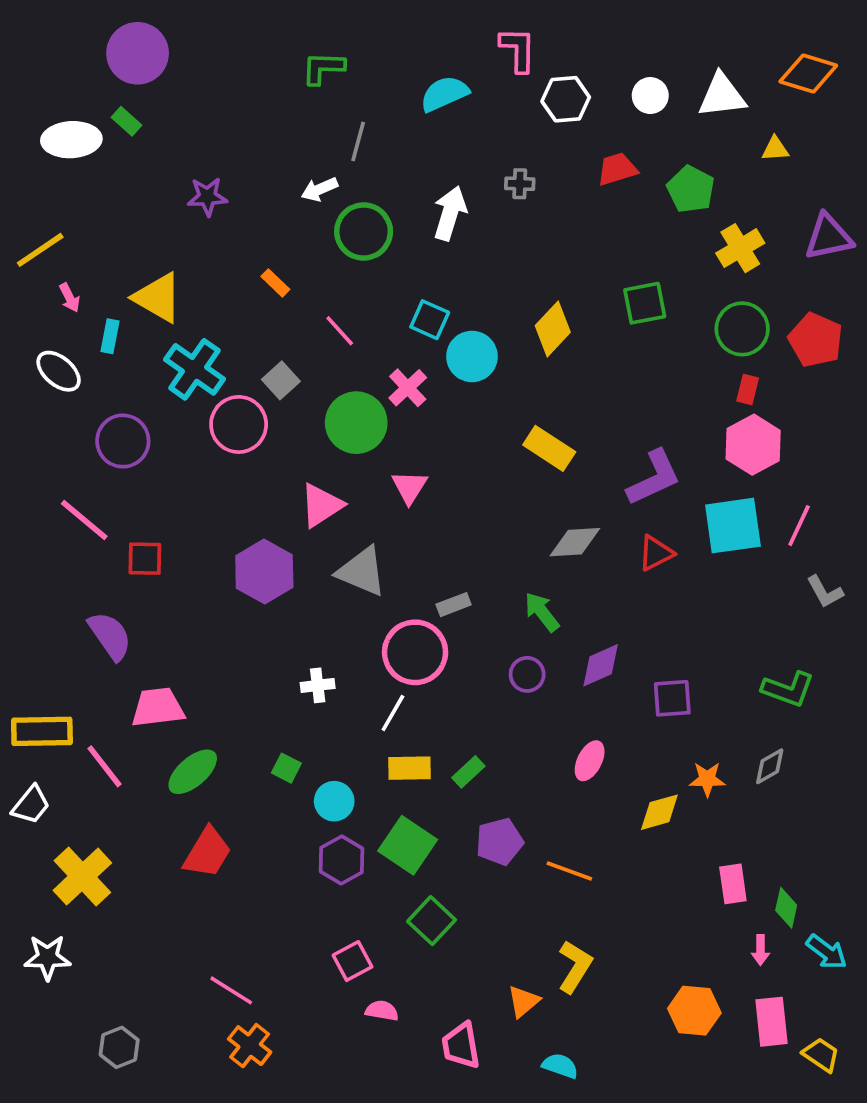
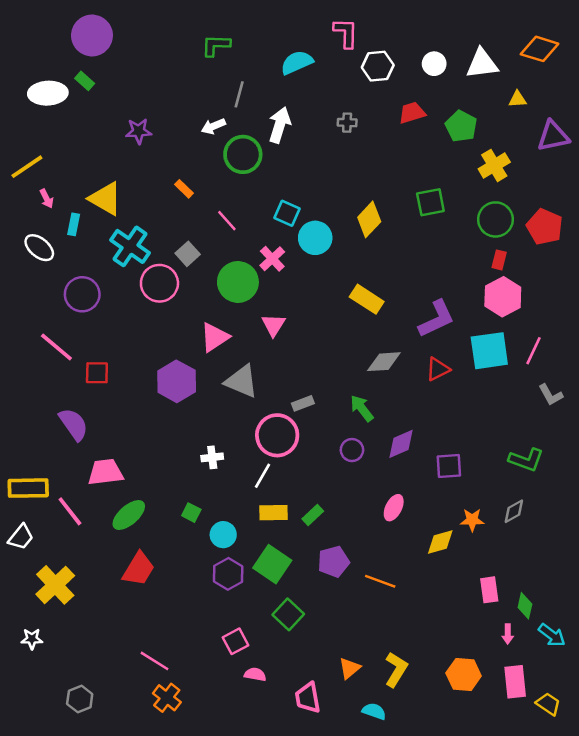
white arrow: (450, 213) -> (280, 125), moved
purple triangle: (828, 237) -> (553, 136), moved
white star: (47, 957) -> (32, 639), size x0.7
yellow L-shape: (575, 967) -> (396, 670), moved

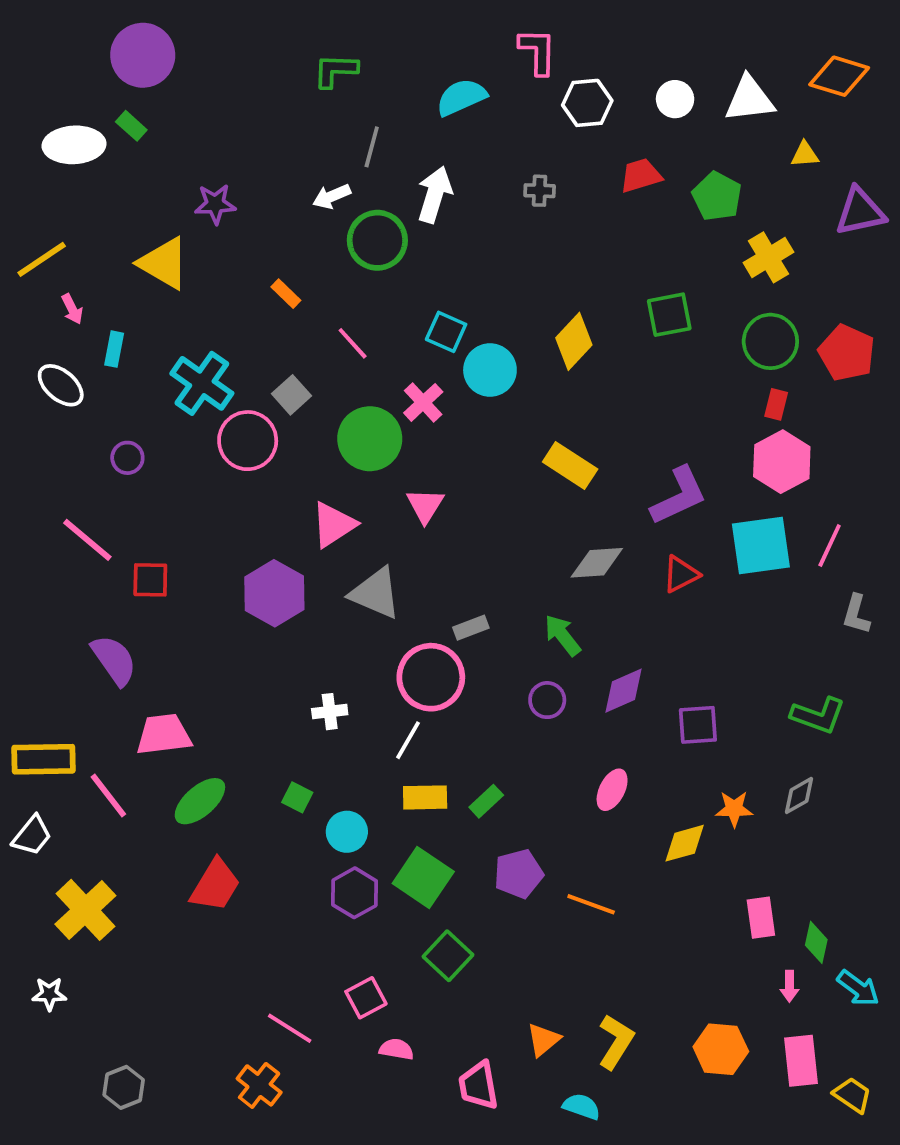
yellow triangle: (105, 199) -> (164, 263), moved
purple circle: (82, 294) -> (127, 458), size x0.6
gray L-shape: (551, 395) -> (856, 614), turned 45
pink line: (155, 661) -> (290, 1028), moved

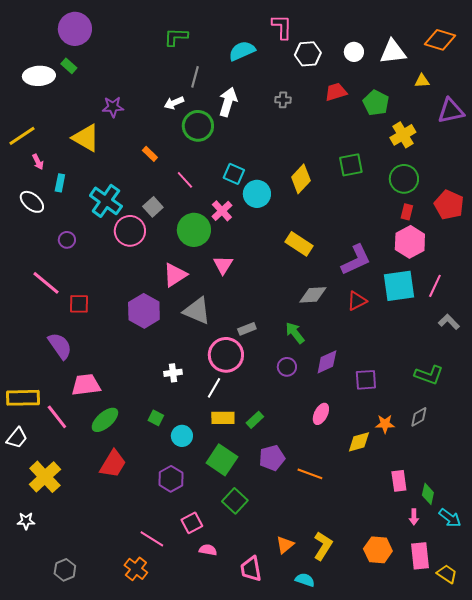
red pentagon: (847, 353) -> (449, 205), moved
gray L-shape: (856, 614) -> (449, 322), turned 120
purple hexagon: (354, 893) -> (171, 479), moved

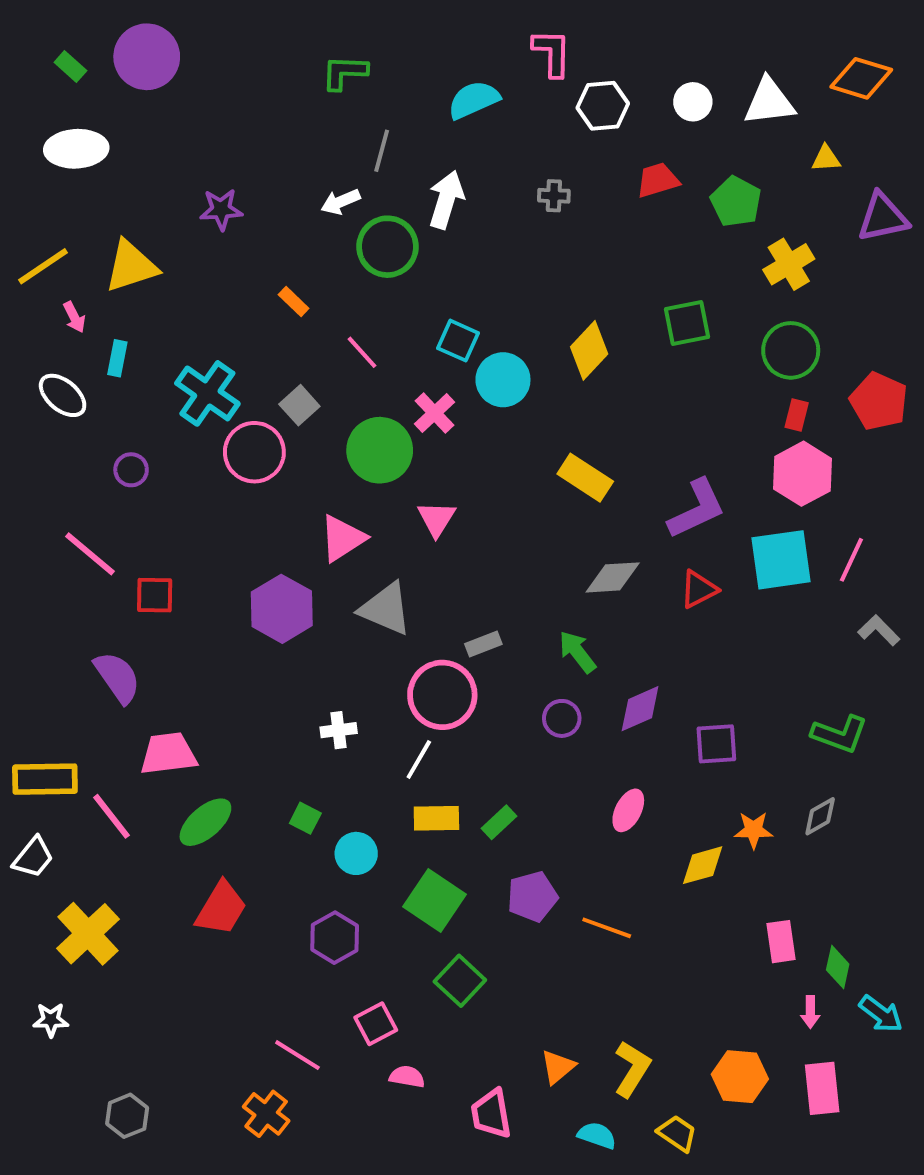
green rectangle: (69, 66) -> (70, 67), moved
yellow triangle: (86, 138) -> (131, 266), moved, turned -48
yellow trapezoid: (447, 574) -> (677, 1133), moved

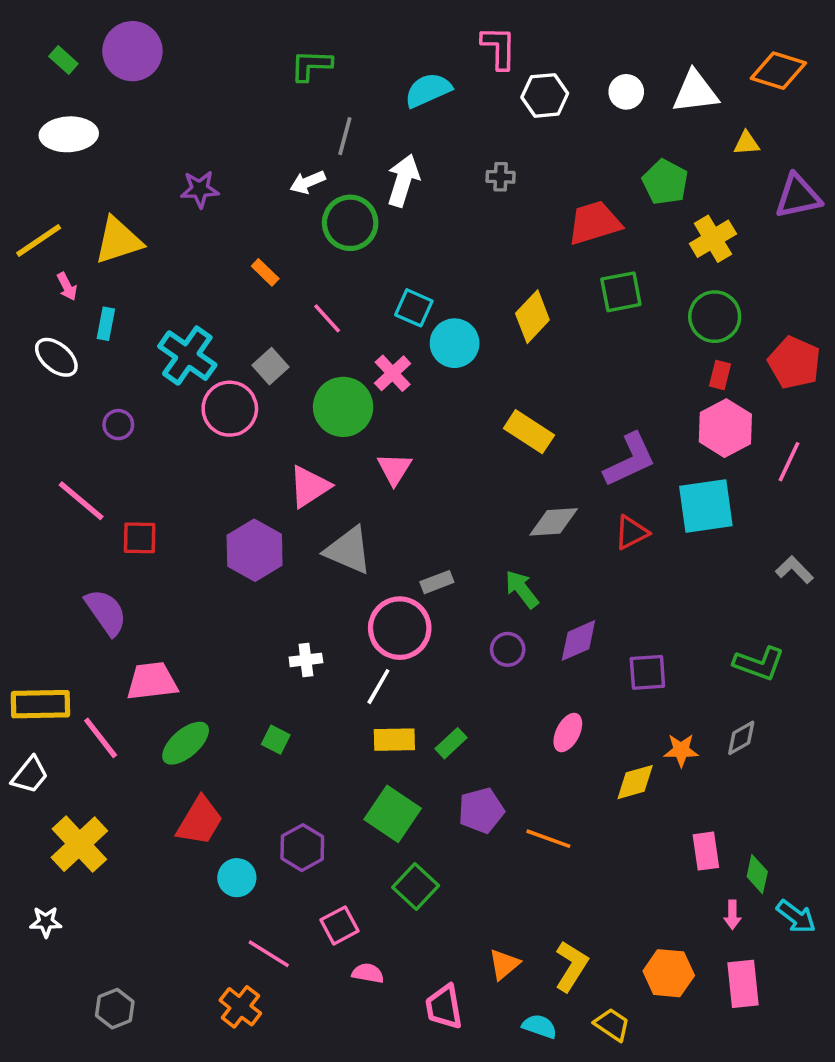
red trapezoid: (658, 180) -> (594, 223), moved, size x1.4
pink line: (851, 560) -> (789, 462), moved
cyan circle: (356, 853) -> (237, 878), moved

